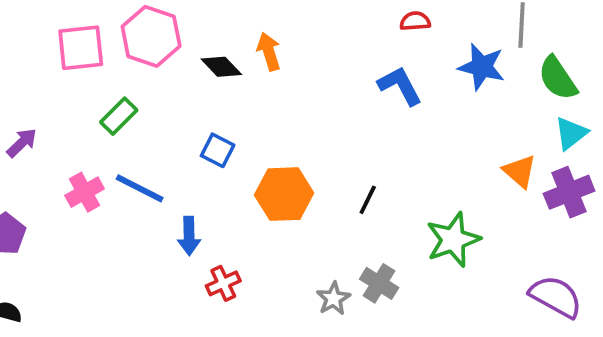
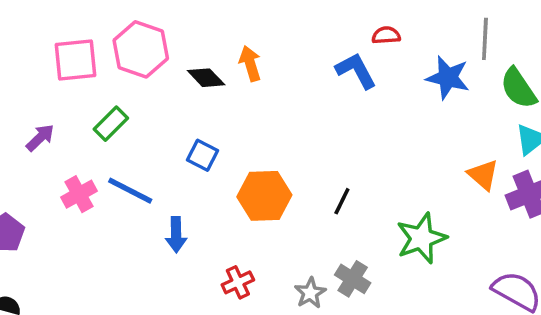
blue L-shape: (400, 86) -> (356, 71), moved
purple arrow: (22, 143) -> (40, 138), moved
red cross: (223, 283) -> (238, 282), moved

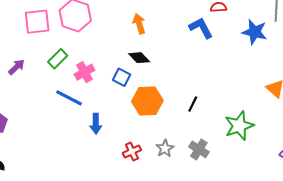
black diamond: (206, 78) -> (139, 58), moved
blue square: (203, 155) -> (122, 77), moved
pink cross: (79, 194) -> (84, 72), moved
gray star: (310, 293) -> (165, 148), moved

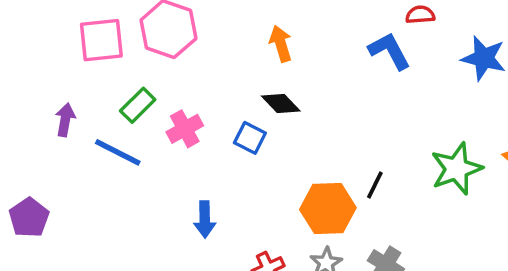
purple arrow: (16, 67) -> (65, 120), turned -36
blue line: (69, 98) -> (118, 152), moved
orange hexagon: (147, 101) -> (328, 209), moved
green star: (239, 126) -> (456, 169), moved

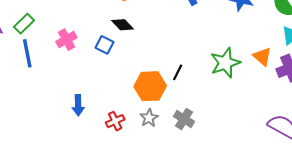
green rectangle: (138, 105) -> (24, 24), moved
blue line: (118, 152) -> (27, 53), turned 52
blue arrow: (205, 219) -> (78, 105), moved

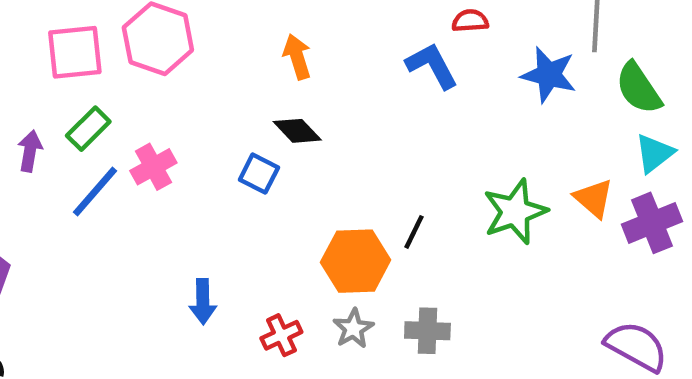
pink cross: (66, 40) -> (153, 167), moved
blue line: (27, 53) -> (95, 191), turned 52
gray cross: (184, 119) -> (427, 331), turned -30

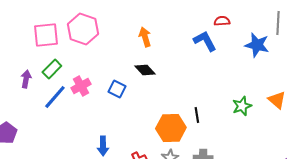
blue square: (259, 174) -> (117, 89), moved
green star: (515, 212) -> (242, 106), size x0.7
black line: (414, 232) -> (197, 115), turned -35

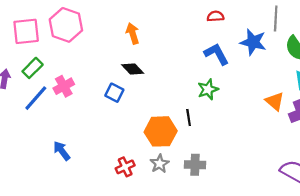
blue L-shape: (205, 41) -> (217, 54), moved
blue square: (117, 89) -> (114, 93), moved
green star: (242, 106) -> (208, 89), moved
blue arrow: (103, 146) -> (62, 151), moved, turned 144

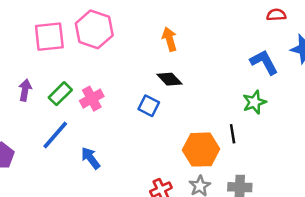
red semicircle: (215, 16) -> (276, 15), moved
green rectangle: (33, 68) -> (60, 94), moved
blue line: (36, 98) -> (55, 135), moved
blue arrow: (62, 151) -> (91, 158), moved

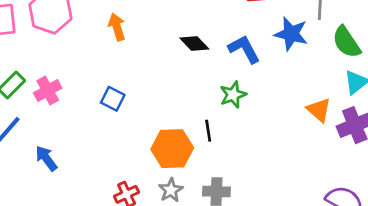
orange arrow: (169, 39) -> (117, 27), moved
black diamond: (169, 79) -> (194, 44), moved

